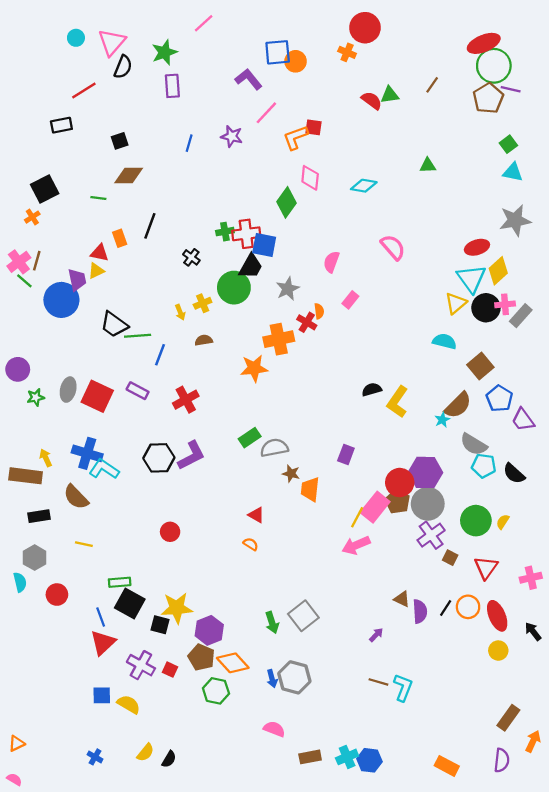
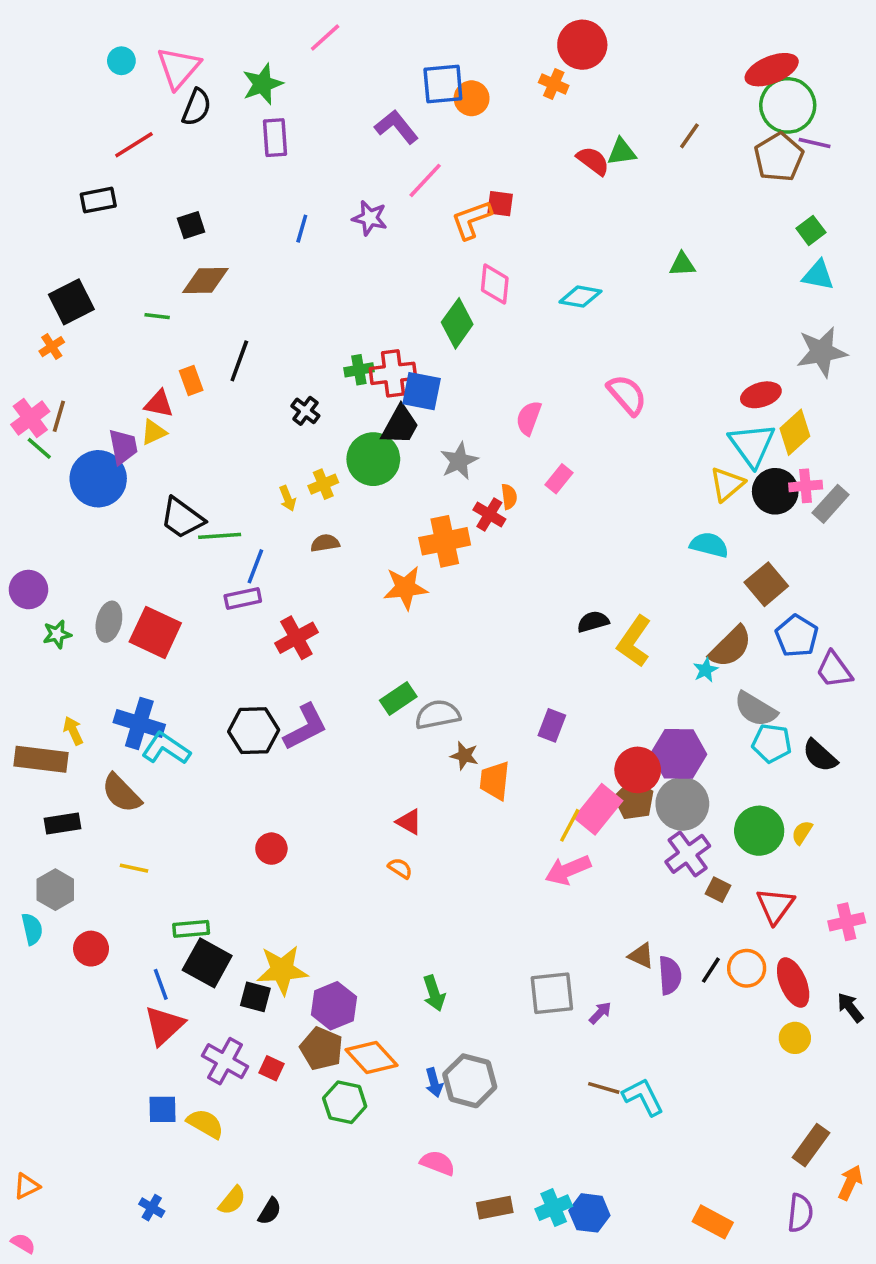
purple rectangle: (138, 391) -> (243, 598), moved, turned -40
gray square: (303, 616) -> (552, 993), moved, turned 32
cyan L-shape: (403, 687) -> (643, 1097), turned -48

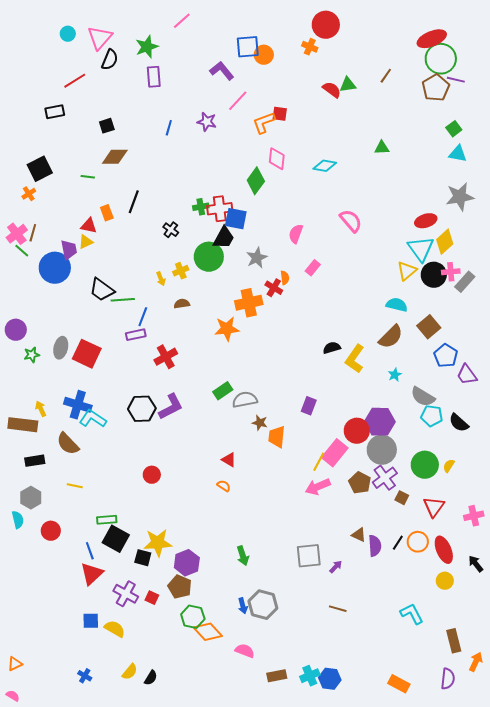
brown semicircle: (731, 647) -> (391, 337), moved
brown pentagon: (634, 800) -> (360, 483), moved
orange diamond: (371, 1058) -> (208, 632), moved
cyan L-shape: (643, 1097) -> (412, 614), moved
brown rectangle: (811, 1145) -> (454, 641), turned -50

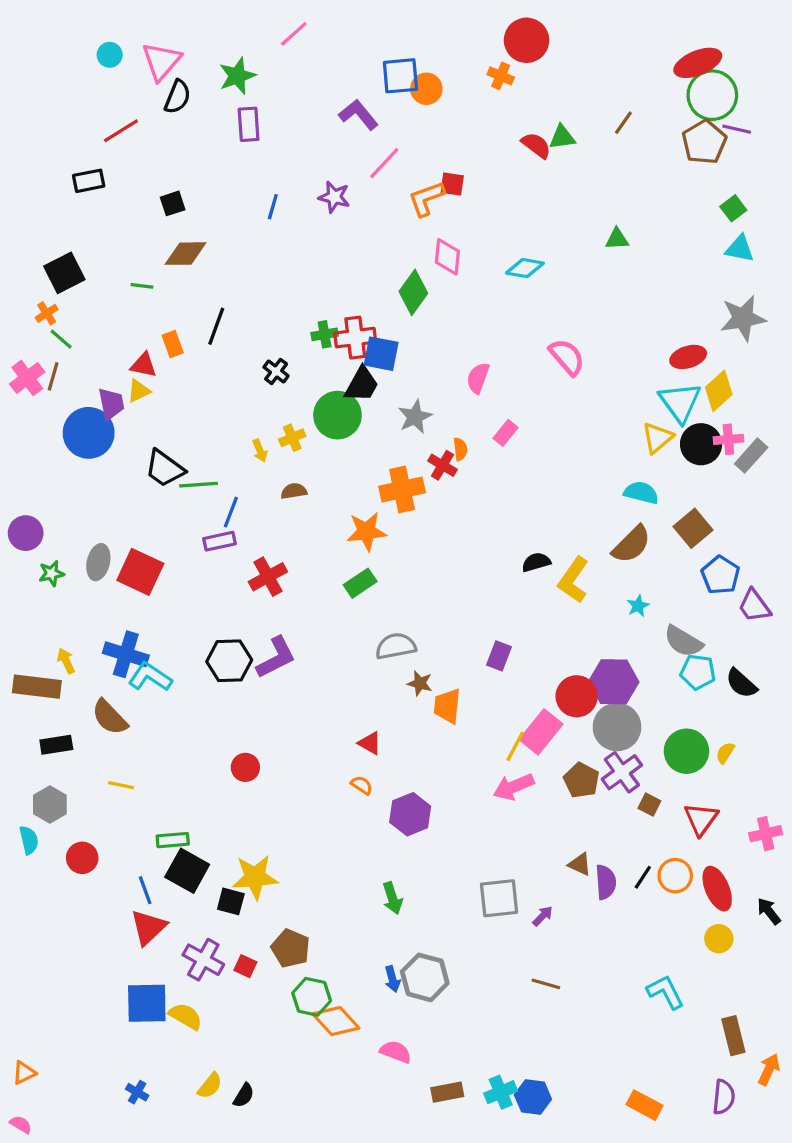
green line: (22, 251) -> (61, 339), moved
green rectangle: (223, 391) -> (360, 583), moved
purple hexagon: (187, 563) -> (410, 814), moved
blue square: (91, 621) -> (147, 1003), size x1.6

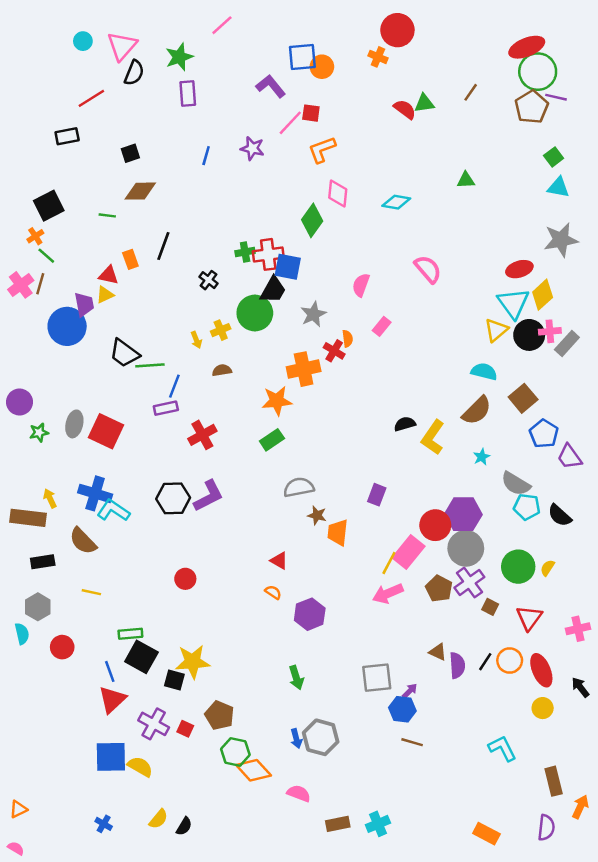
red square: (452, 184) -> (311, 113), moved
blue hexagon: (533, 1097) -> (402, 709), moved

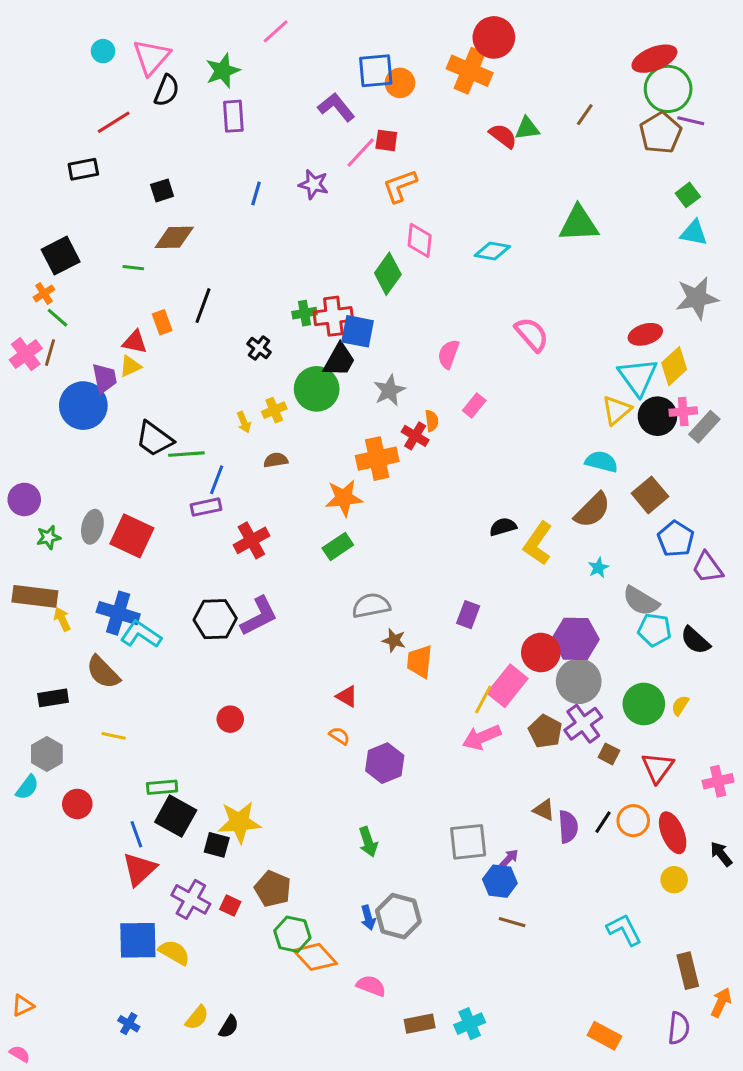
orange cross: (378, 57) -> (470, 71), size x1.8
green triangle: (466, 180) -> (579, 224), size x1.8
brown rectangle: (28, 518) -> (35, 596), moved
cyan semicircle: (22, 634) -> (27, 787), turned 50

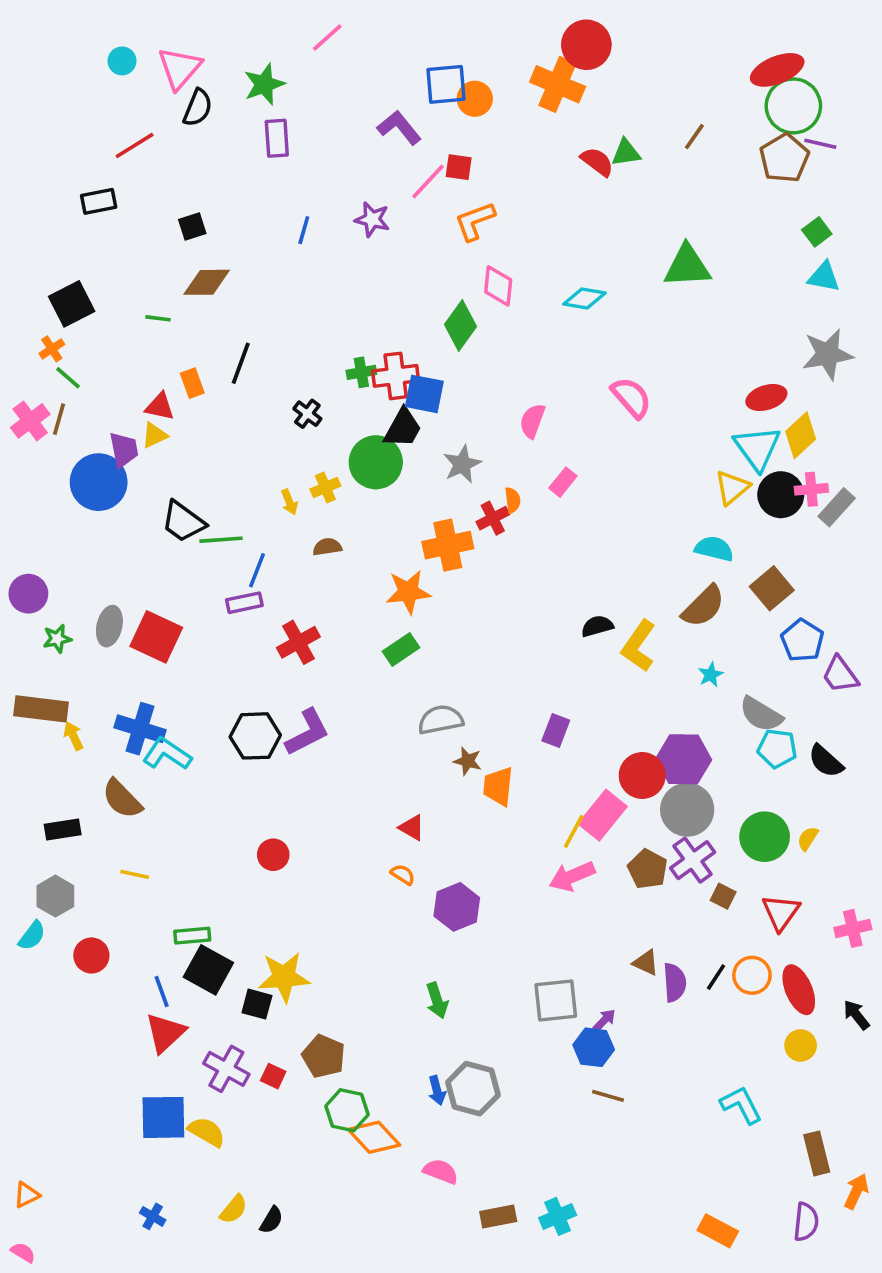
red cross: (415, 436) -> (493, 518), turned 32

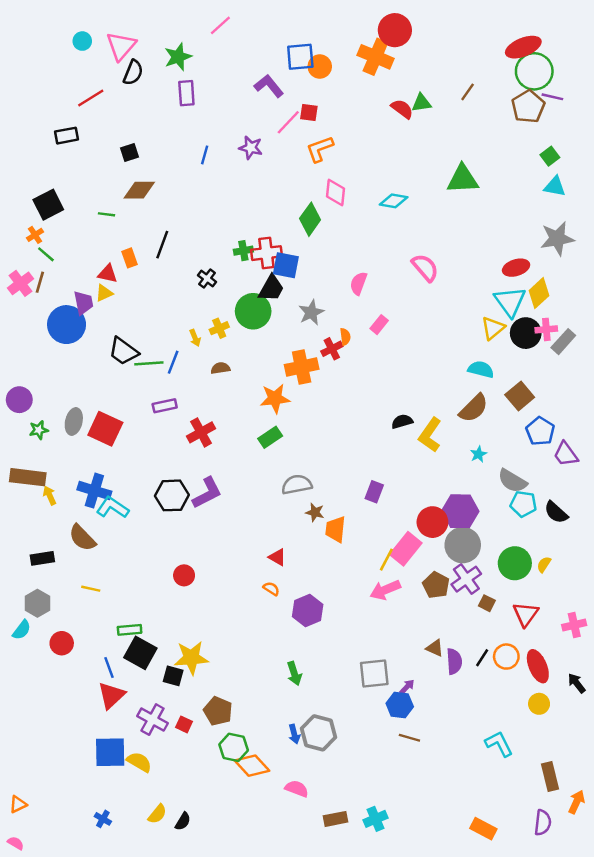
blue line: (257, 570) -> (173, 362), moved

